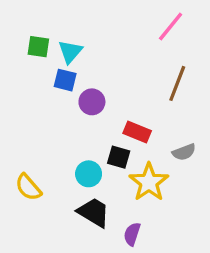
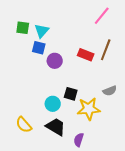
red rectangle: (137, 132) -> (86, 55), moved
yellow star: (149, 182) -> (89, 109), turned 30
yellow semicircle: (28, 187) -> (24, 125), moved

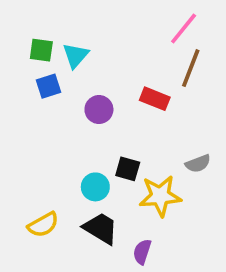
blue square: (39, 48) -> (49, 86), moved, turned -32
brown line: (106, 50) -> (191, 68), moved
yellow semicircle: (24, 125) -> (43, 225), turned -78

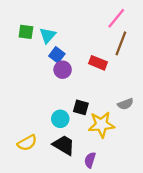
blue square: (49, 86) -> (57, 55), moved, turned -35

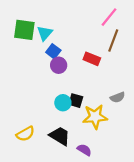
green square: (26, 32) -> (24, 30), size x1.5
cyan circle: (60, 119) -> (63, 103), moved
purple semicircle: (90, 160) -> (84, 150), turned 104

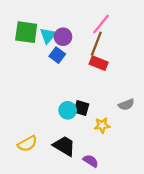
pink line: (109, 17) -> (101, 24), moved
brown line: (113, 41) -> (96, 44), moved
purple circle: (59, 65) -> (63, 37), moved
yellow star: (95, 117) -> (102, 125), size x0.6

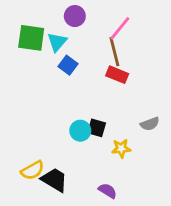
purple circle: (63, 37) -> (75, 16), moved
brown line: (96, 44) -> (114, 52), turned -35
black trapezoid: (64, 146) -> (54, 180), moved

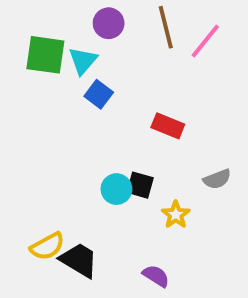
pink line: (120, 28) -> (205, 41), moved
brown line: (114, 52) -> (166, 27), moved
red rectangle: (117, 75) -> (168, 126), moved
yellow star: (121, 148) -> (176, 215), turned -30

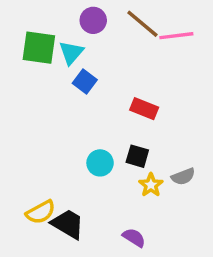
brown line: (166, 27) -> (142, 24), turned -36
pink line: (205, 41) -> (176, 36), turned 44
gray semicircle: (217, 179) -> (183, 176), moved
black square: (140, 185) -> (137, 156), moved

